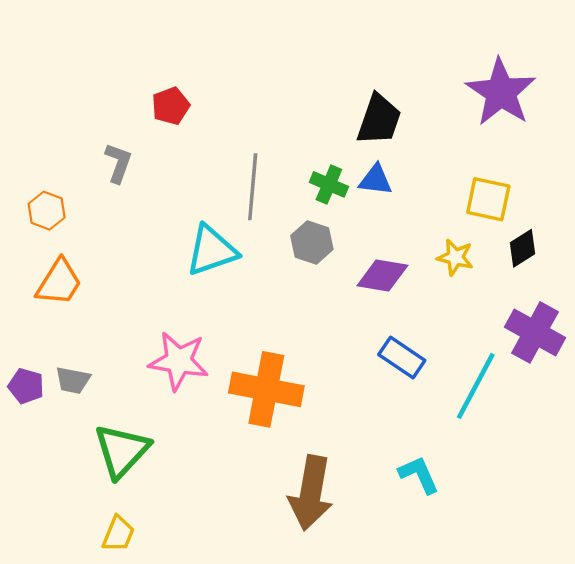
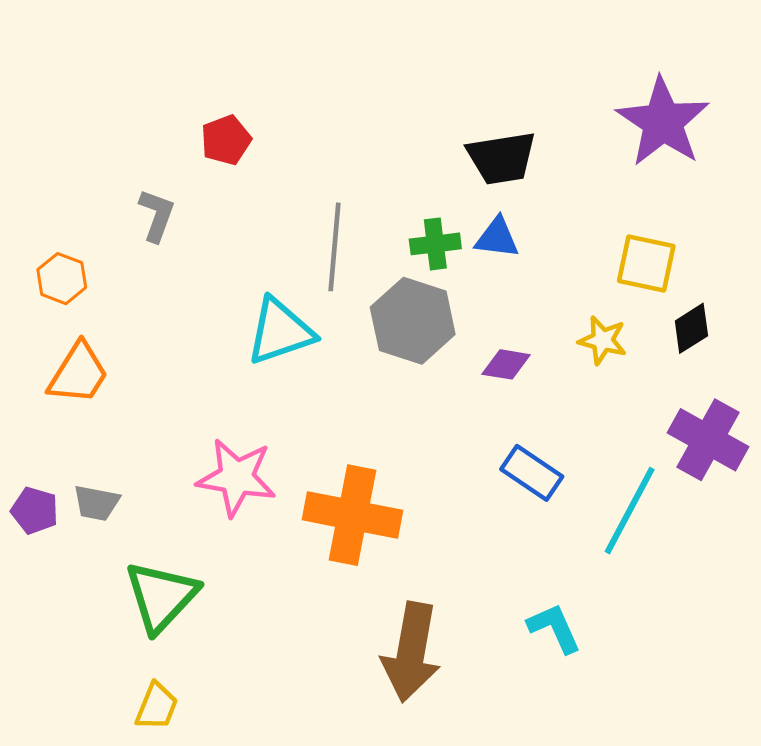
black trapezoid: (379, 120) -> (502, 158), turned 62
green cross: (329, 184) -> (435, 244), turned -30
gray hexagon: (312, 243) -> (413, 321), size x1.5
purple diamond: (382, 276) -> (506, 364), size x0.7

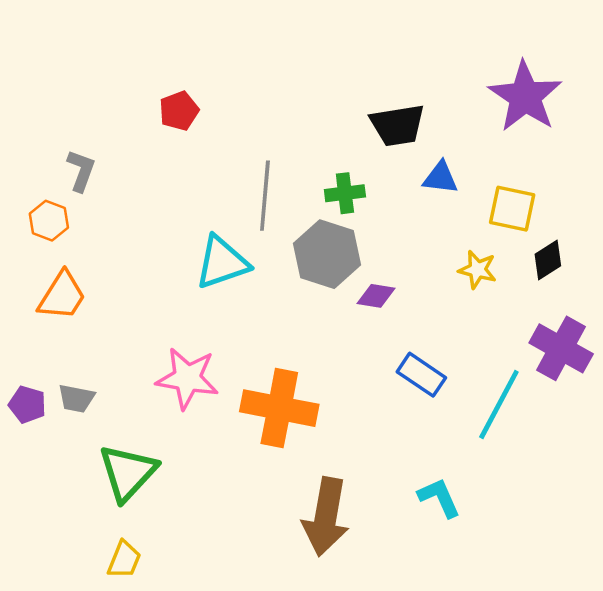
gray L-shape: (157, 215) -> (81, 171), moved
blue triangle: (497, 238) -> (440, 178), moved
purple diamond: (506, 364) -> (376, 296), moved

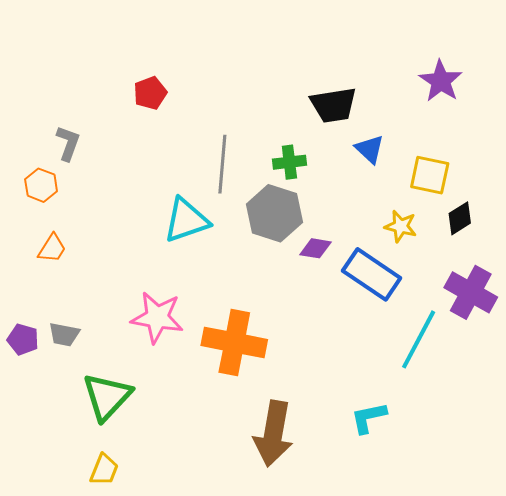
purple star: (525, 97) -> (441, 81), size x0.7
blue triangle: (440, 178) -> (370, 149), turned 36
orange trapezoid: (62, 296) -> (52, 248), size x0.7
blue rectangle: (421, 375) -> (372, 274), moved, size x1.4
cyan L-shape: (439, 498) -> (369, 418), turned -78

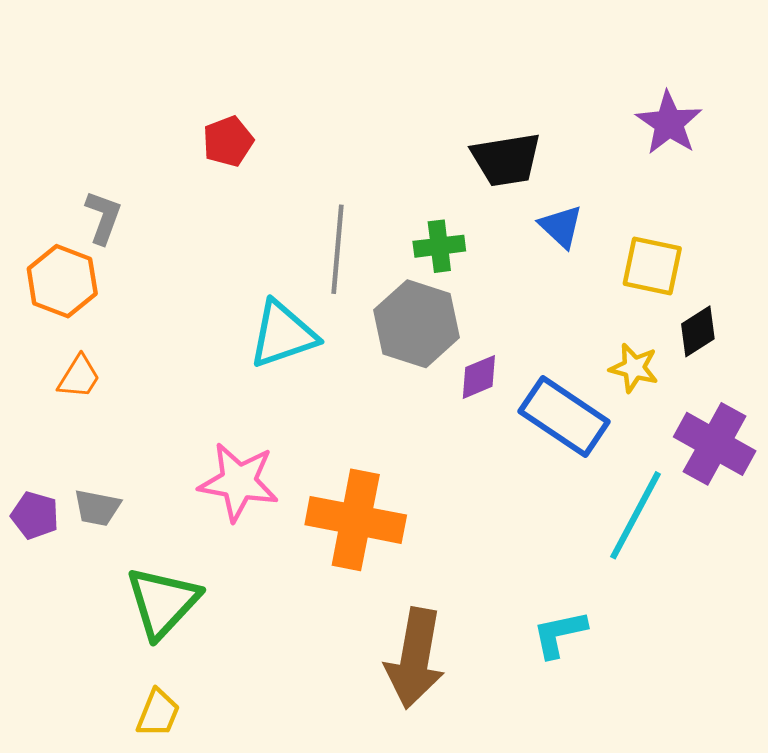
orange hexagon: (41, 185) -> (62, 281), size x1.4
yellow star: (401, 226) -> (634, 368), moved
purple diamond: (315, 248) -> (479, 377), turned -32

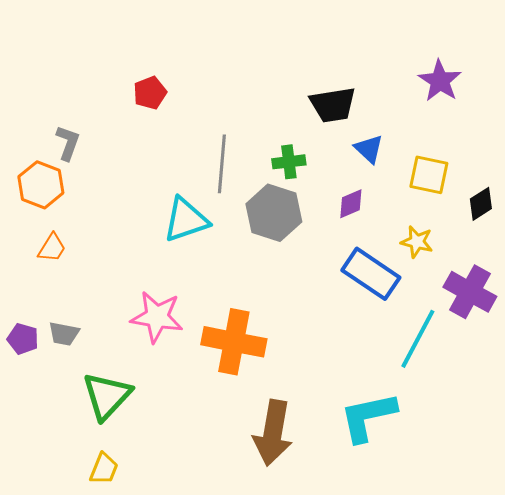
black diamond: (698, 331) -> (481, 204), moved
purple diamond: (479, 377) -> (351, 204), moved
cyan L-shape: (559, 634) -> (368, 417), size x1.6

